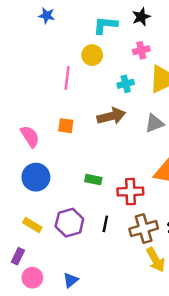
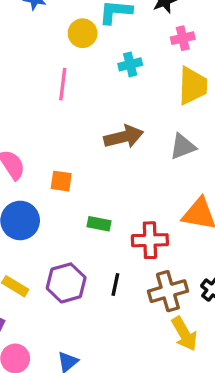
pink cross: (141, 50) -> (183, 38), moved
yellow circle: (92, 55) -> (83, 33), moved
cyan cross: (126, 84) -> (130, 64), moved
orange square: (66, 126) -> (61, 181), moved

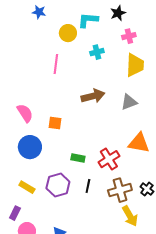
green rectangle: (99, 224) -> (78, 158), moved
red cross: (150, 240) -> (109, 159), turned -30

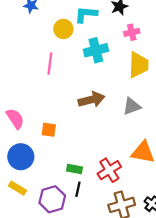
cyan cross: (97, 52) -> (96, 50), size x1.5
black line: (88, 186) -> (78, 189), moved
yellow rectangle: (27, 187) -> (17, 188), moved

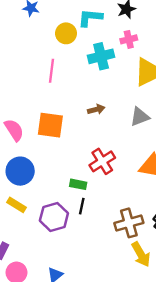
pink cross: (132, 32) -> (129, 39), moved
brown arrow: (91, 100) -> (96, 109), size x0.6
orange square: (49, 130) -> (50, 125), moved, size x1.6
red cross: (109, 170) -> (102, 161), moved

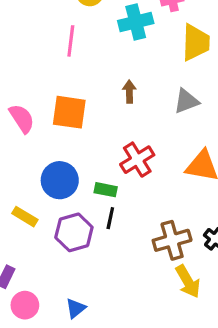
brown arrow: (96, 109) -> (129, 92), turned -77
blue circle: (20, 171) -> (60, 180), moved

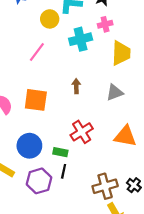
pink line: (71, 41) -> (37, 52), turned 30

